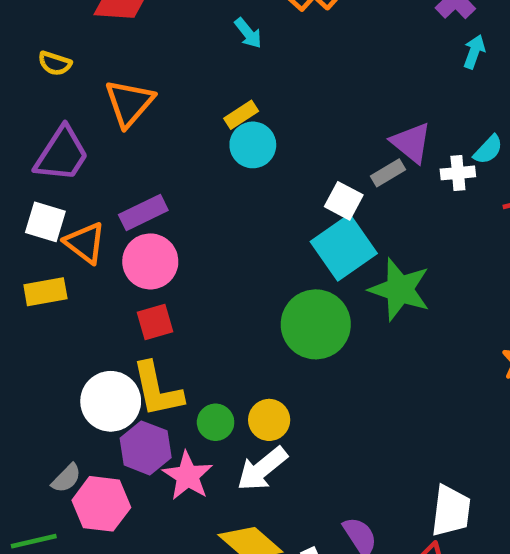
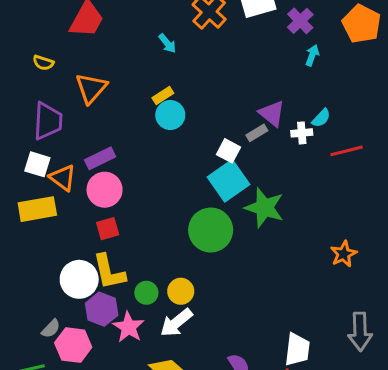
purple trapezoid: (62, 154) -> (48, 121), turned -30
yellow rectangle: (45, 292) -> (37, 209), size x1.4

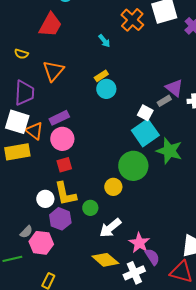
white square: (37, 164) -> (17, 122), size x1.4
white circle: (79, 279) -> (45, 199), size x0.7
yellow circle: (181, 291) -> (113, 187), moved
pink star: (128, 327) -> (139, 243), moved

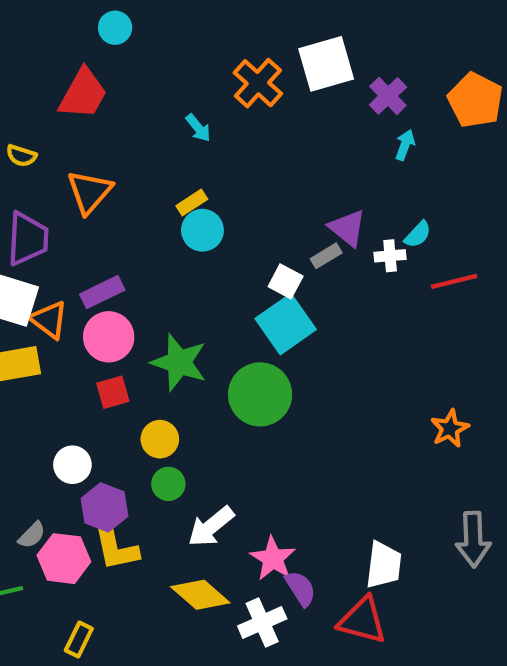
green star: (169, 151) -> (179, 362), moved
yellow circle: (113, 187) -> (160, 439), moved
yellow L-shape: (65, 194) -> (115, 546), moved

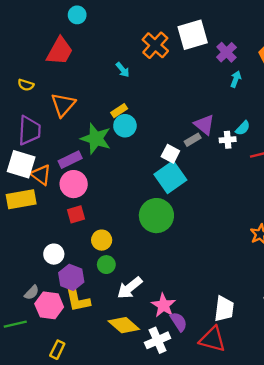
green star: (179, 362) -> (96, 139), moved

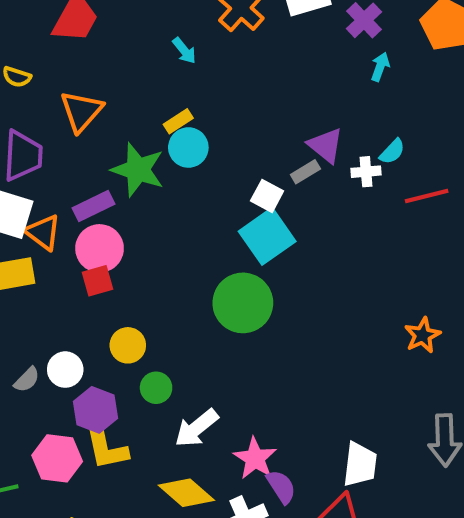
red square: (76, 214) -> (98, 281), moved
yellow circle: (102, 240) -> (128, 345), moved
gray semicircle: (32, 293) -> (27, 380), moved

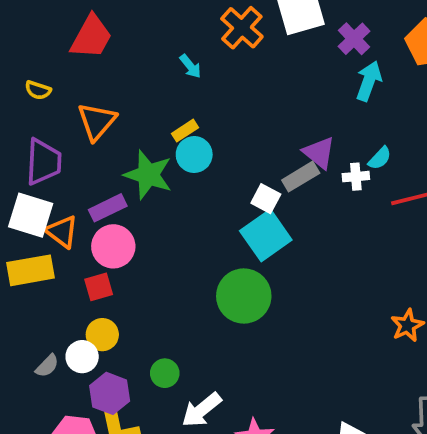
cyan arrow: (380, 67) -> (369, 81), size x1.5
gray rectangle: (305, 172) -> (301, 177), size x1.4
red square: (98, 281) -> (99, 287), moved
yellow circle: (128, 345) -> (102, 335), moved

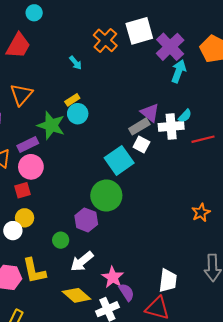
purple cross: (354, 39) -> (170, 47), size x1.5
white cross: (356, 177) -> (171, 126), size x1.6
white square: (266, 199) -> (141, 145), moved
purple hexagon: (110, 393) -> (86, 220), moved

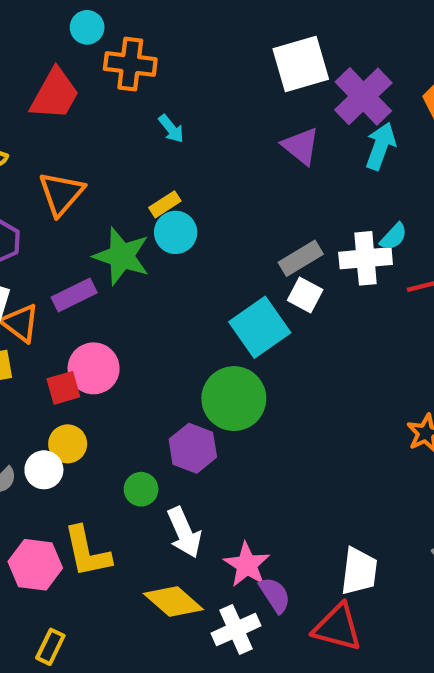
orange cross: (105, 40) -> (130, 64), moved, turned -35
purple triangle: (150, 113) -> (301, 146), moved
pink circle: (31, 167) -> (94, 368), moved
white arrow: (82, 261) -> (184, 532), turned -75

